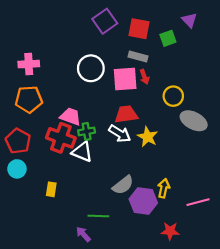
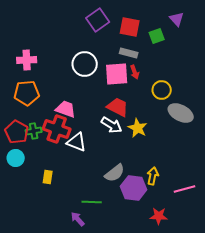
red trapezoid: (126, 114) -> (118, 107), turned 35
green cross: (87, 131) -> (34, 131), moved

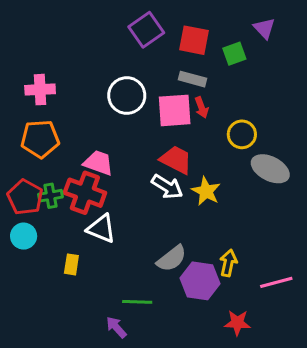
white triangle: (77, 142) -> (101, 229), moved

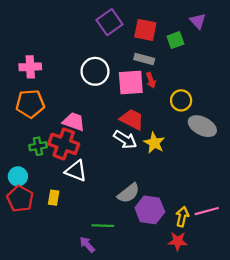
red pentagon: (25, 197) -> (20, 199), moved
yellow arrow: (228, 263) -> (182, 217), moved

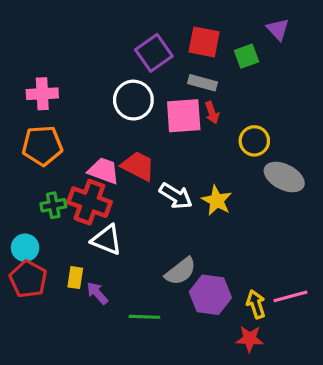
purple square: (110, 22) -> (154, 53), moved
red trapezoid: (132, 119) -> (138, 166), moved
yellow arrow: (182, 217) -> (256, 304), turned -30
purple arrow: (87, 245) -> (97, 293), moved

